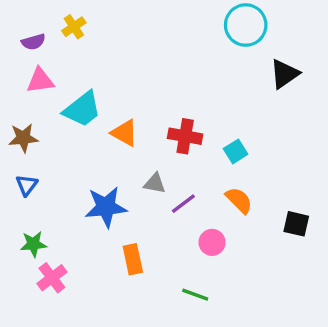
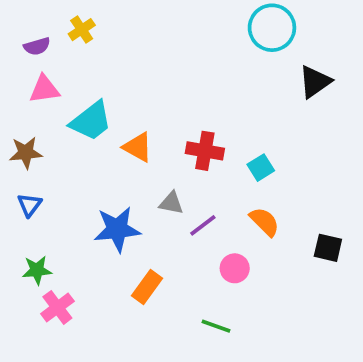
orange rectangle: (133, 259) -> (147, 287), turned 48

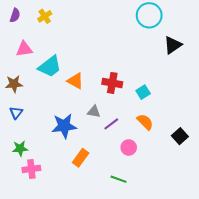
purple semicircle: (37, 46) -> (15, 15), moved, turned -56
black square: (328, 248) -> (180, 136), turned 35
pink cross: (57, 307) -> (31, 169), turned 30

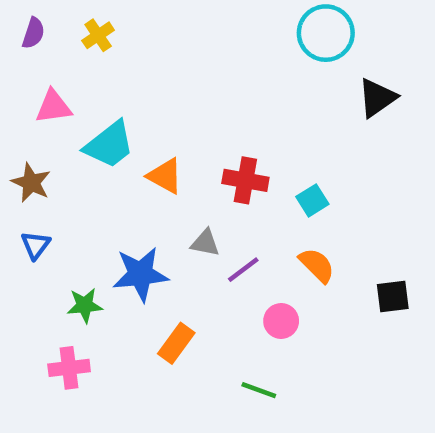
brown star: (14, 84) -> (31, 183), turned 30
black square: (180, 136) -> (393, 296), turned 35
green star: (20, 148) -> (85, 305), moved

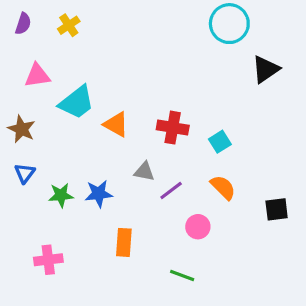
blue star: (140, 274) -> (99, 194), size x0.7
green star: (85, 305) -> (61, 195), moved
orange rectangle: (176, 343) -> (124, 242), turned -32

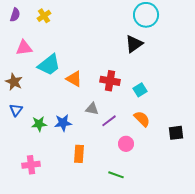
black triangle: (266, 69) -> (134, 44), moved

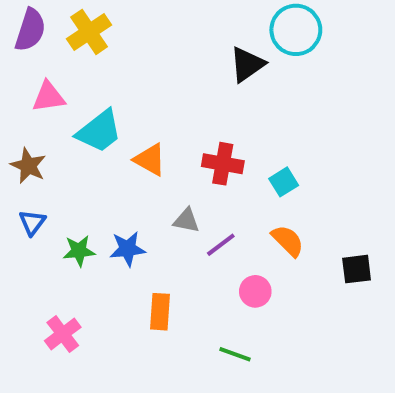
purple semicircle: (15, 15) -> (30, 30), size x1.5
yellow cross: (44, 16) -> (89, 32), size x1.5
black triangle: (134, 44) -> (247, 64), moved
pink cross: (31, 165) -> (63, 334), turned -30

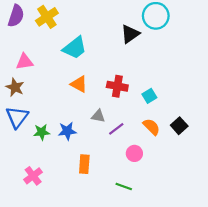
pink triangle: (49, 97) -> (25, 62), moved
cyan trapezoid: (99, 131) -> (75, 48), moved
blue triangle: (32, 222) -> (17, 117), size x1.6
black square: (357, 269) -> (179, 126), moved, turned -35

